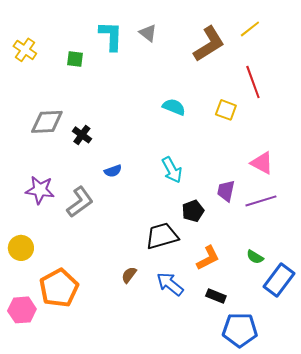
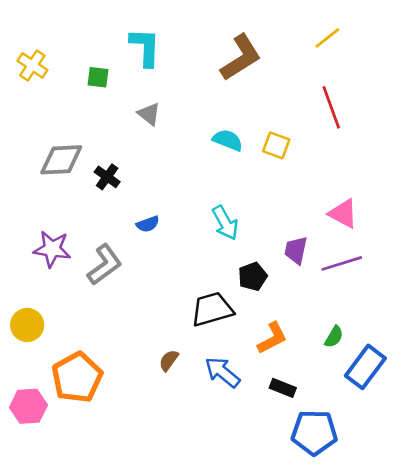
gray triangle: (148, 33) -> (149, 114), moved
brown L-shape: (209, 44) -> (241, 58), moved
yellow square: (226, 110) -> (276, 145), moved
green semicircle: (255, 257) -> (334, 337), turned -90

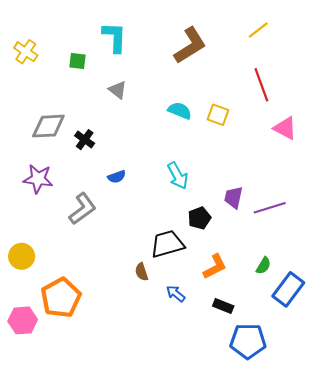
pink triangle: (343, 214) -> (285, 128), moved
purple star: (52, 249) -> (38, 179), moved
brown semicircle: (169, 360) -> (141, 272), moved, turned -54
blue arrow: (222, 372) -> (176, 294), size x0.7

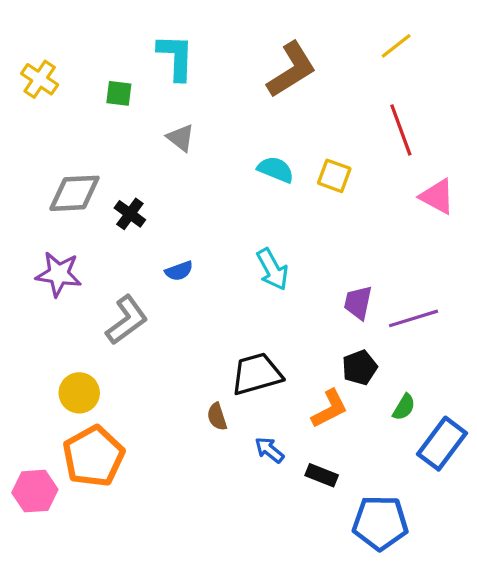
black pentagon: (199, 218) -> (360, 368), moved
yellow circle: (22, 256) -> (79, 393), moved
black rectangle: (223, 306) -> (322, 475), moved

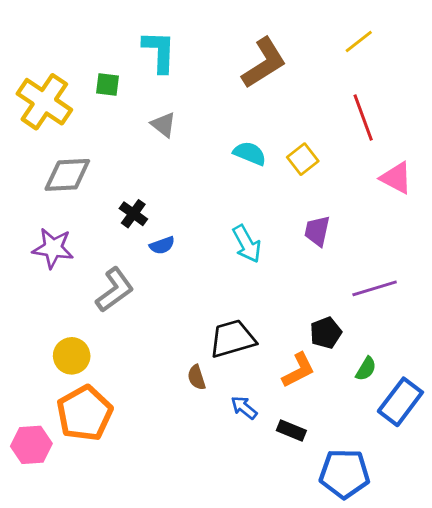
yellow cross: (40, 79) -> (44, 102), moved, size x1.6
yellow square: (334, 176) -> (303, 159), turned 32
black cross: (130, 214) -> (133, 214), moved
purple trapezoid: (358, 303) -> (317, 231), moved

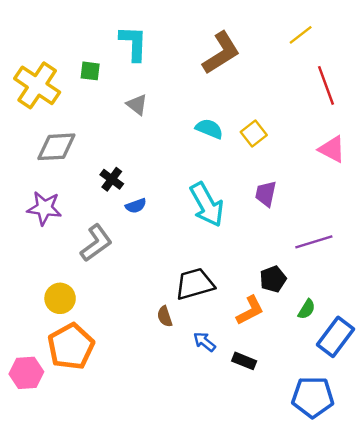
red line: (363, 118) -> (326, 85), moved
cyan arrow: (247, 244) -> (207, 205), size x1.4
blue pentagon: (344, 474) -> (313, 397), moved

